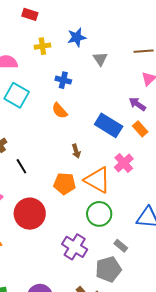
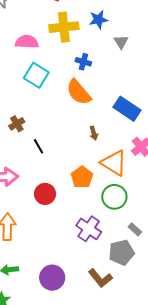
yellow cross: (42, 46) -> (64, 27), size x1.8
orange semicircle: (60, 111) -> (79, 92), size x1.6
orange pentagon: (65, 184) -> (82, 177), moved, turned 30
red circle: (30, 214) -> (45, 194), size x0.7

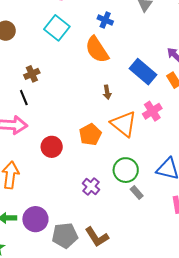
black line: (39, 146) -> (24, 98), moved
green circle: (114, 197) -> (126, 170), moved
purple cross: (89, 229) -> (91, 187), size x0.7
gray pentagon: (122, 252) -> (65, 235), moved
purple circle: (52, 278) -> (35, 219), moved

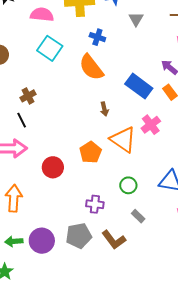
green circle: (126, 170) -> (128, 185), size x0.7
purple cross: (91, 187) -> (95, 204), turned -30
gray rectangle: (137, 193) -> (138, 216), moved
gray pentagon: (65, 235) -> (79, 236), moved
brown L-shape: (97, 237) -> (114, 240), moved

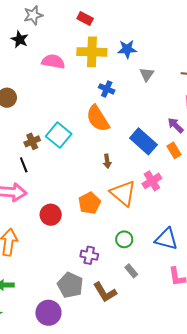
cyan square: (50, 48) -> (59, 135), moved
gray pentagon: (79, 236) -> (70, 285), turned 30
purple circle: (42, 241) -> (48, 313), moved

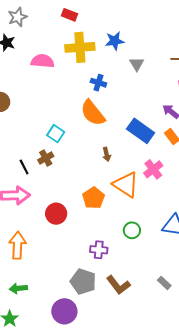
cyan square: (59, 135) -> (56, 134), size x0.7
brown cross: (32, 141) -> (46, 158), moved
gray rectangle: (131, 271) -> (164, 283), moved

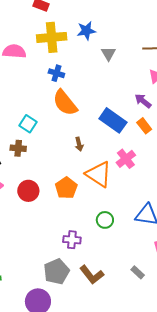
blue cross: (98, 83) -> (56, 73), moved
brown cross: (46, 158) -> (18, 148), turned 35
red circle: (56, 214) -> (28, 191), moved
gray pentagon: (83, 281) -> (56, 271), turned 30

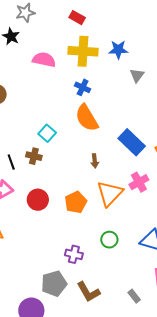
orange triangle: (99, 174) -> (110, 193), turned 32

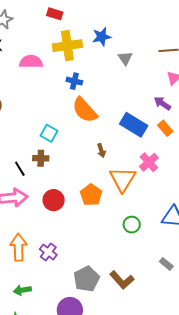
purple cross: (74, 254) -> (48, 252), moved, turned 36
gray rectangle: (134, 296) -> (166, 264), moved

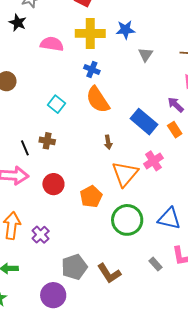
cyan square: (49, 133) -> (57, 104), moved
orange pentagon: (91, 195) -> (91, 197), moved
green circle: (132, 225) -> (127, 220), size x1.8

